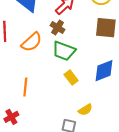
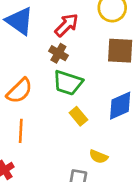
orange semicircle: (32, 42) -> (19, 91), moved
yellow semicircle: (85, 110) -> (99, 157), turned 56

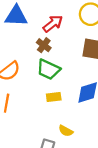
blue triangle: (20, 21) -> (16, 16), turned -40
yellow rectangle: (78, 116) -> (54, 97), turned -64

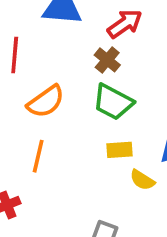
yellow semicircle: (66, 131) -> (142, 180), moved

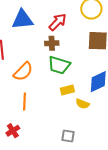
brown cross: (107, 60) -> (52, 43), turned -32

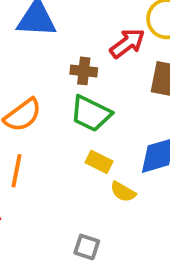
red arrow: (58, 22) -> (127, 43), moved
yellow rectangle: (67, 90) -> (99, 162), turned 32

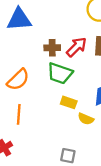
red arrow: (127, 43) -> (77, 47), moved

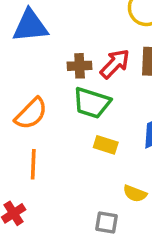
yellow semicircle: (86, 119) -> (135, 194), moved

